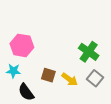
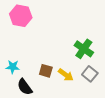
pink hexagon: (22, 45) -> (21, 16), moved

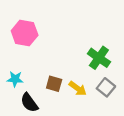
pink hexagon: (21, 16) -> (25, 33), moved

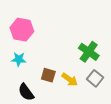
cyan star: (15, 79) -> (19, 59), moved

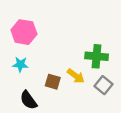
green cross: (89, 52) -> (97, 56), turned -30
yellow arrow: (70, 79) -> (76, 76), moved

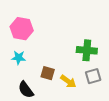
yellow arrow: (76, 76) -> (68, 81), moved
gray square: (103, 85) -> (93, 76), turned 35

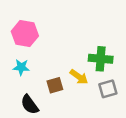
brown square: (48, 73) -> (55, 85), turned -32
yellow arrow: (68, 81) -> (79, 77), moved

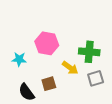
pink hexagon: (25, 34) -> (47, 43), moved
brown square: (55, 85) -> (49, 84), moved

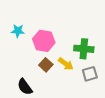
cyan star: (19, 59) -> (18, 31), moved
brown square: (49, 84) -> (46, 65), moved, turned -32

